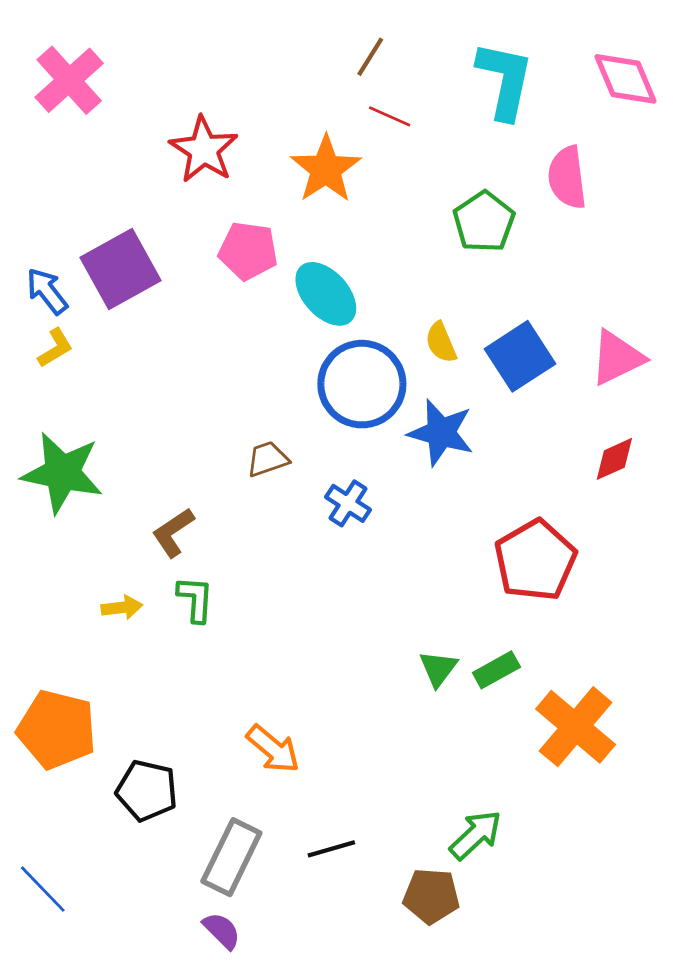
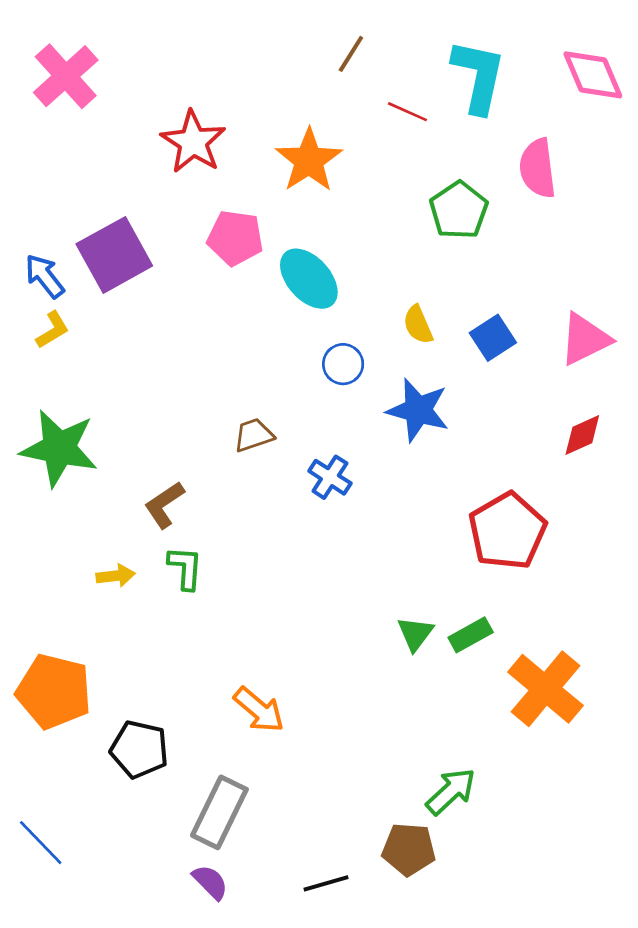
red line: (390, 116) -> (407, 112), moved
blue square: (520, 356) -> (493, 338), size x0.7
blue circle: (362, 384) -> (343, 364), size x0.5
black line: (331, 849) -> (326, 883), moved

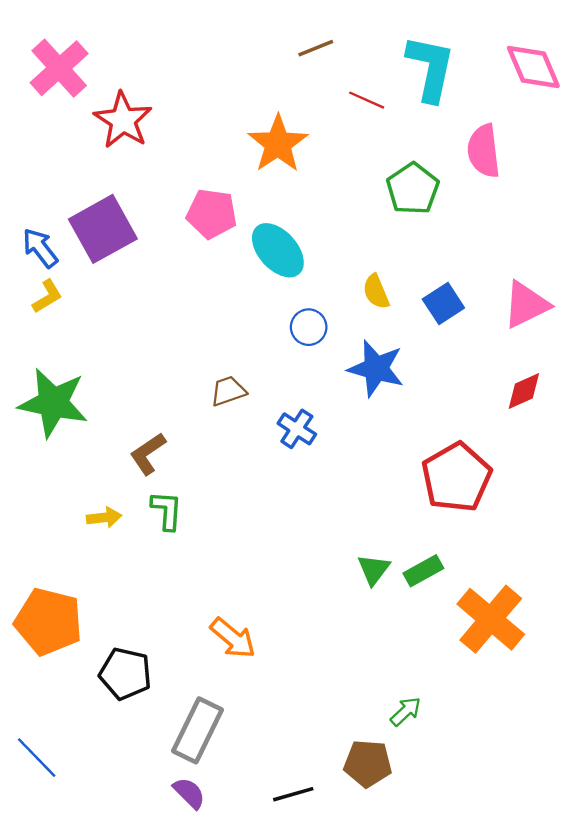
brown line: (351, 54) -> (316, 48), turned 36
red star: (193, 142) -> (123, 120), moved
green arrow: (451, 791) -> (406, 711), size x0.7

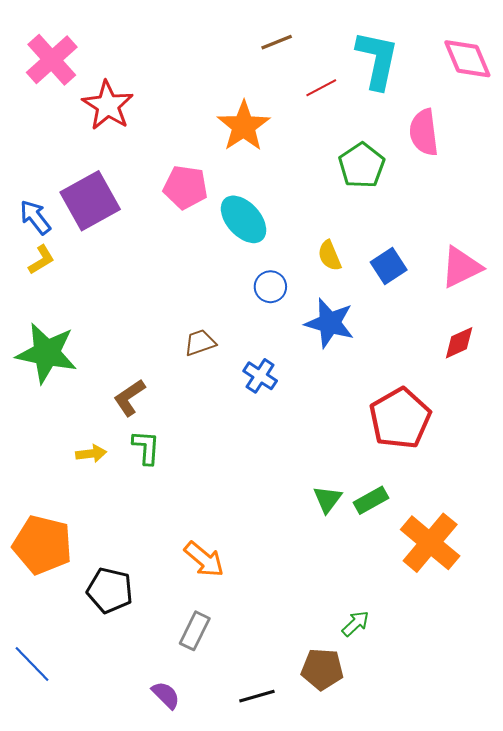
red line: (367, 100) -> (321, 88), turned -52
gray rectangle: (197, 730) -> (195, 631), moved, size x0.7

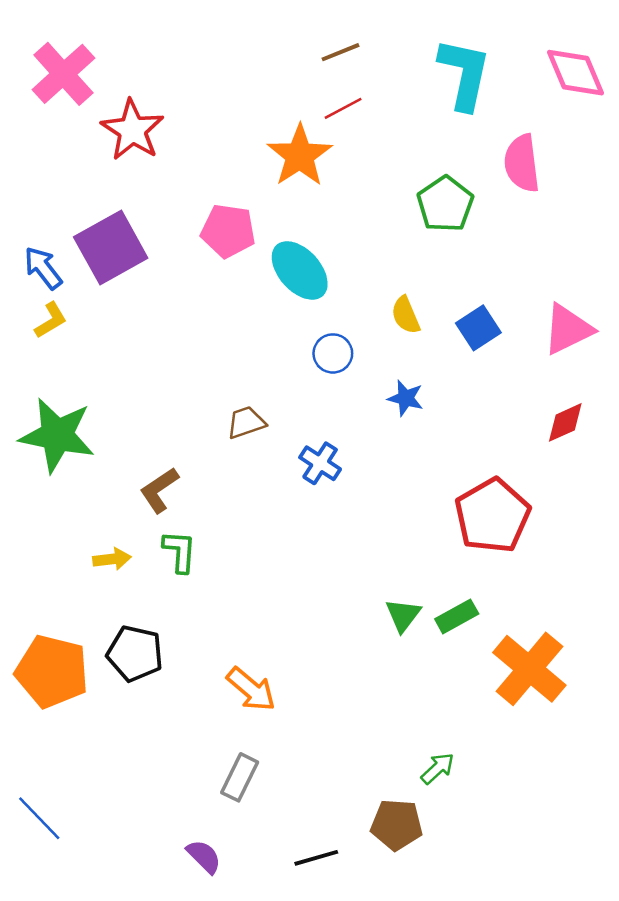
red line: (321, 88) -> (343, 108), moved
blue star: (330, 323) -> (406, 398), size x0.6
black pentagon: (110, 590) -> (135, 653), moved

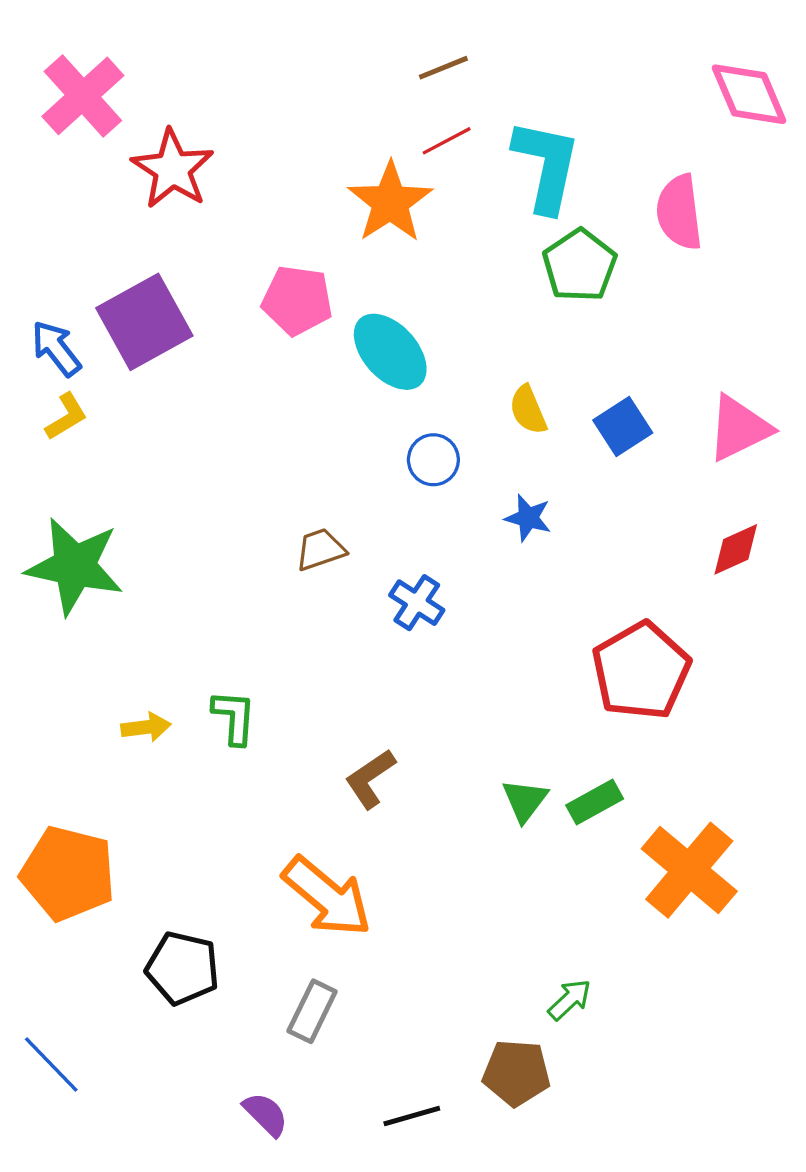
cyan L-shape: (464, 74) -> (546, 166), moved
brown L-shape: (159, 490) -> (370, 779), moved
black pentagon: (135, 653) -> (183, 968), moved
orange arrow: (251, 689) -> (327, 897), size x1.4

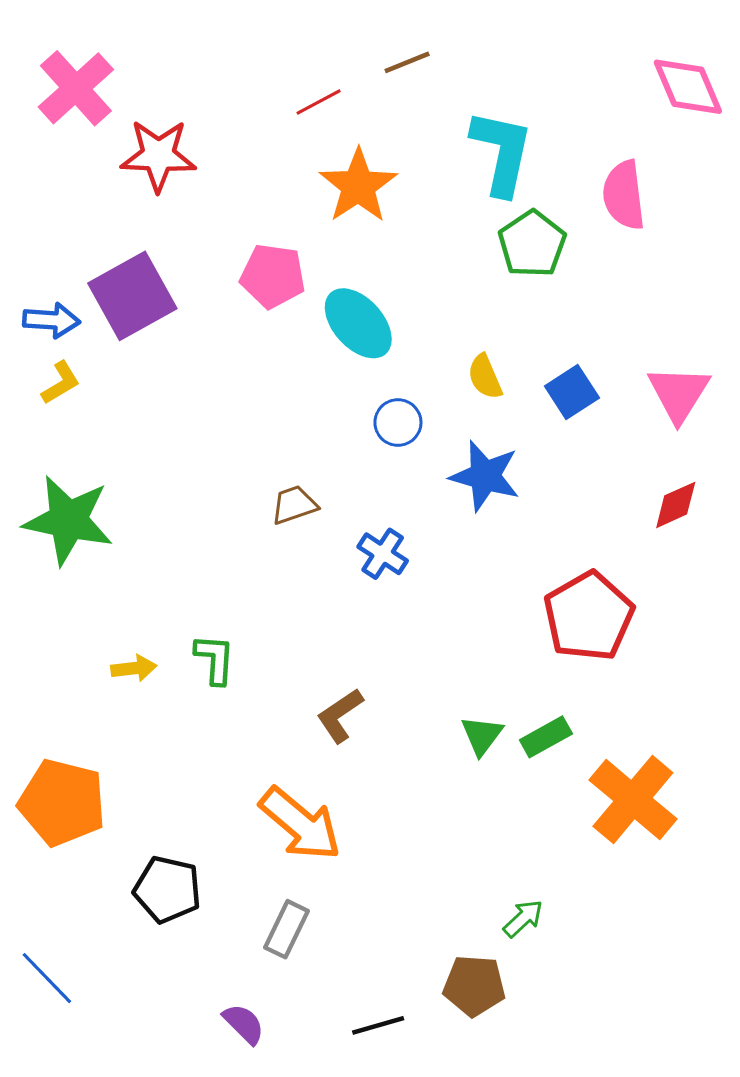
red line: (447, 141) -> (319, 102), moved
red star: (173, 169) -> (158, 155), turned -30
blue arrow: (56, 348) -> (51, 320), turned 132
pink triangle: (739, 428) -> (679, 394), turned -32
blue star: (528, 518) -> (485, 476), size x1.6

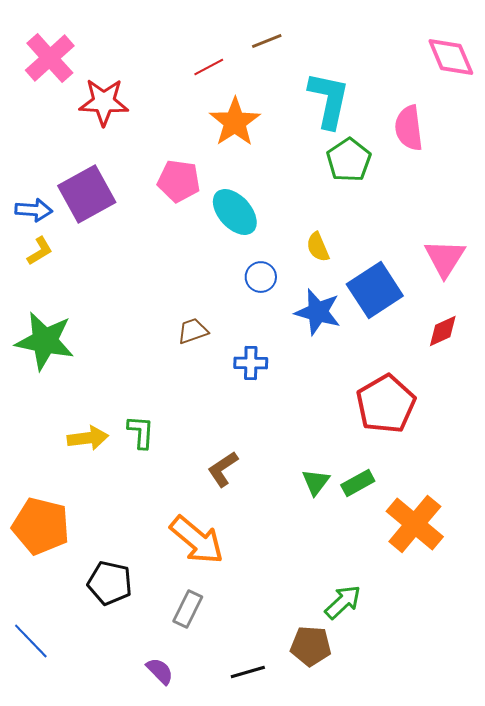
blue square: (572, 392) -> (375, 290), moved, size x1.6
blue cross: (383, 554) -> (251, 363), turned -32
yellow arrow: (134, 668) -> (88, 438), size x1.4
green arrow: (523, 919) -> (343, 602), size x1.4

